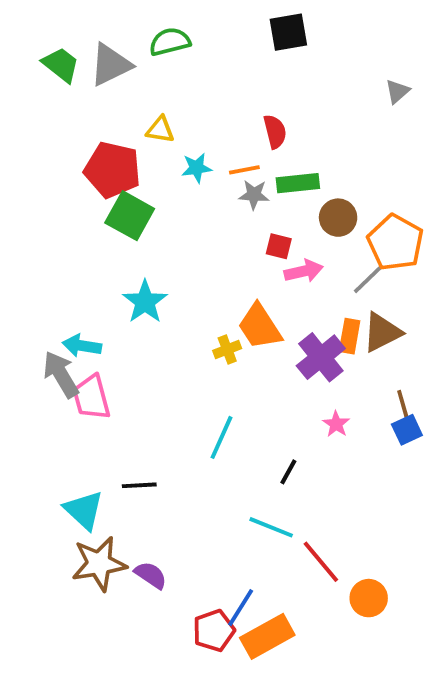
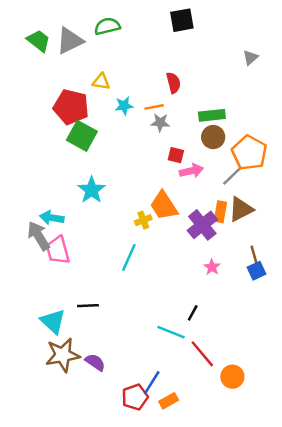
green rectangle: (298, 183) -> (212, 115), moved
cyan line: (221, 437) -> (129, 257), moved
black line: (288, 472) -> (193, 313), moved
orange rectangle: (267, 636) -> (169, 401), size x0.6

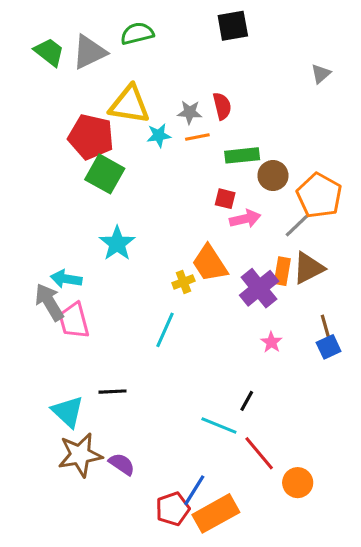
yellow triangle: (101, 82) -> (129, 105), size x1.8
green rectangle: (212, 115) -> (242, 155), moved
gray star: (160, 123) -> (190, 112), moved
orange rectangle: (169, 401) -> (216, 513), size x1.8

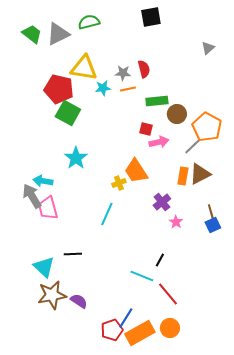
purple cross: (259, 288) -> (162, 202), moved, size x0.7
orange circle: (298, 483) -> (170, 328), moved

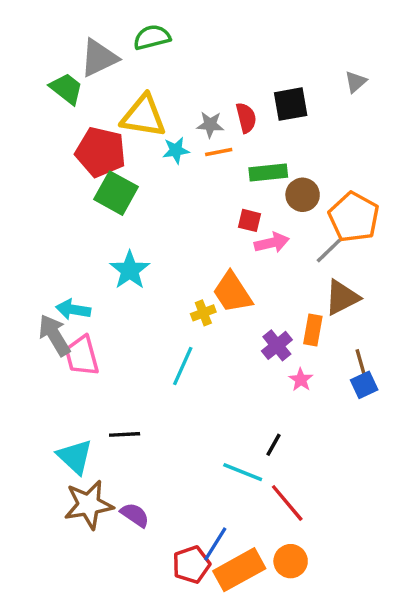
black square: (151, 17) -> (291, 104), moved
green trapezoid: (32, 34) -> (66, 89), moved
orange rectangle: (183, 176) -> (313, 330), moved

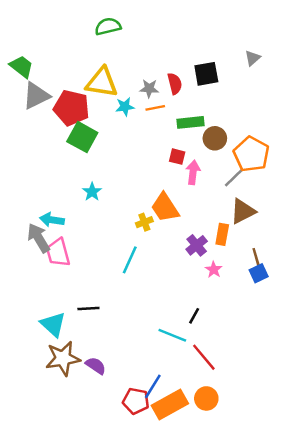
gray triangle: (99, 58) -> (36, 96), moved
green trapezoid: (66, 89) -> (22, 67), moved
pink arrow: (272, 243) -> (193, 172), turned -70
cyan star: (130, 270) -> (92, 192), size x0.7
red pentagon: (191, 565) -> (136, 401), turned 30

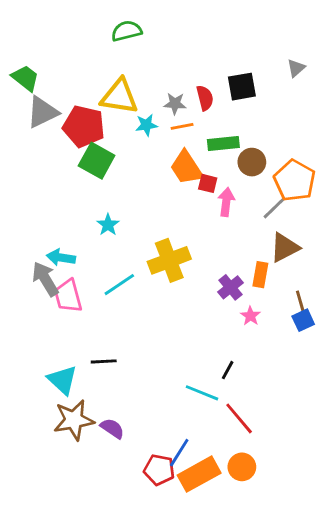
orange trapezoid: (165, 208) -> (186, 168), moved
yellow cross: (144, 222) -> (169, 260), size x2.0
cyan line: (130, 260) -> (119, 285), moved, turned 32

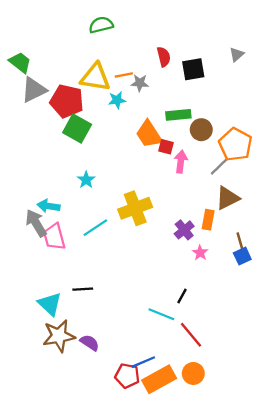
red semicircle: (205, 98) -> (164, 57), moved
orange line: (182, 126) -> (124, 75), moved
blue line: (179, 453) -> (143, 362), turned 35

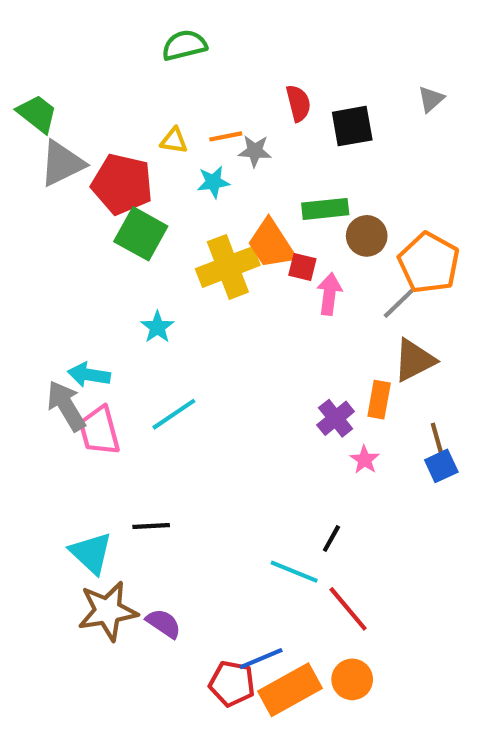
yellow triangle: (95, 77) -> (174, 141), size x0.5
yellow cross: (135, 208) -> (228, 267), moved

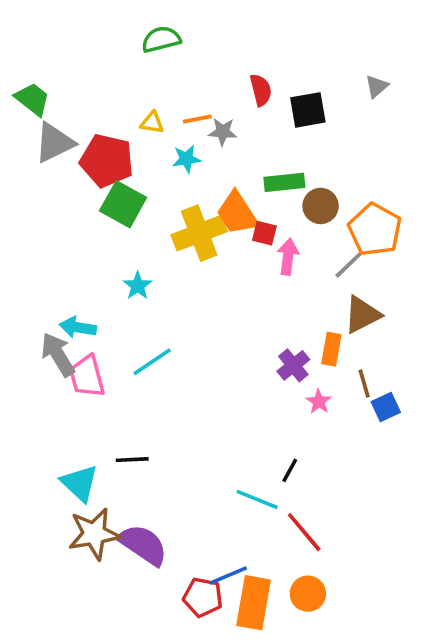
brown line: (437, 439) -> (364, 384), moved
purple semicircle: (164, 623) -> (143, 545), size x1.6
orange rectangle: (290, 690) -> (254, 603), turned -51

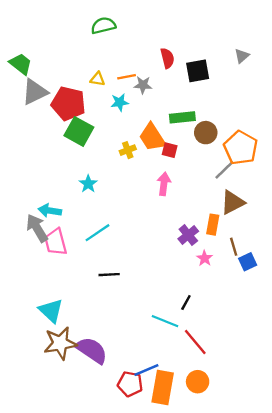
yellow cross: (199, 233) -> (128, 150), size x0.5
pink arrow: (288, 257) -> (164, 184), moved
black line: (132, 460) -> (109, 275), moved

